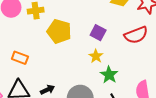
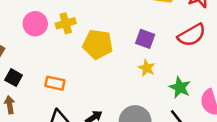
green star: (109, 75) -> (180, 87), moved

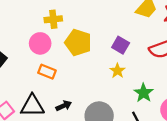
pink circle: (35, 24) -> (40, 43), moved
orange rectangle: (55, 83) -> (47, 72), moved

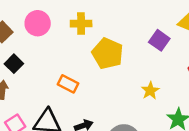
pink circle: (40, 43) -> (38, 23), moved
purple square: (121, 45) -> (159, 40), moved

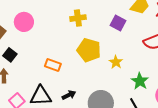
yellow cross: (81, 24) -> (78, 18), moved
yellow pentagon: (108, 53) -> (89, 50), moved

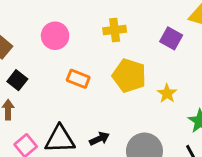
pink circle: (24, 22) -> (55, 36), moved
orange rectangle: (53, 65) -> (78, 79), moved

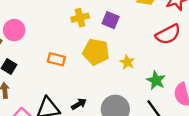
pink circle: (55, 36) -> (14, 30), moved
purple square: (171, 38) -> (111, 20), moved

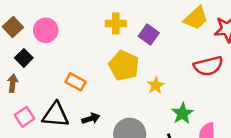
pink circle: (14, 30) -> (46, 30), moved
orange rectangle: (56, 59) -> (76, 82), moved

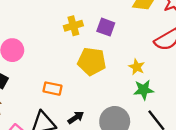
yellow star: (156, 85) -> (137, 67), moved
green star: (182, 113) -> (144, 90), moved, turned -30

